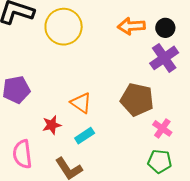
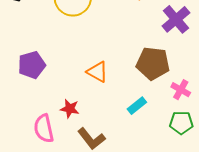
red star: (52, 125) -> (70, 109), moved, turned 30
cyan rectangle: (85, 136) -> (137, 106), moved

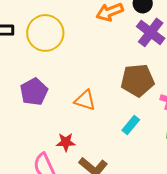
purple pentagon: (32, 65) -> (34, 92), moved

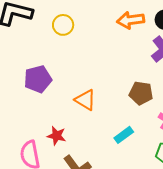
yellow circle: (45, 33) -> (63, 25), size x0.6
brown pentagon: (137, 80) -> (141, 93), size x0.7

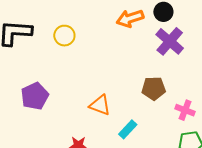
purple pentagon: (38, 79) -> (35, 96), moved
cyan rectangle: (124, 135) -> (128, 129), moved

